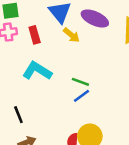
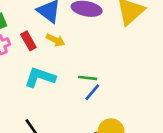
yellow arrow: (71, 35) -> (55, 40), moved

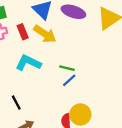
yellow arrow: (55, 40) -> (45, 34), size x1.5

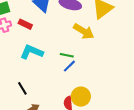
red rectangle: (23, 32) -> (25, 24), turned -40
yellow arrow: (45, 34) -> (84, 31), moved

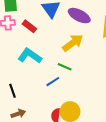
yellow arrow: (84, 31) -> (73, 43), moved, turned -80
blue line: (69, 66) -> (53, 82), moved

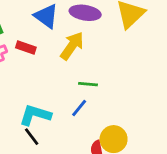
yellow arrow: (73, 43) -> (72, 46), moved
cyan L-shape: (30, 56) -> (35, 115), moved

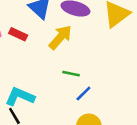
blue line: (79, 108) -> (83, 93), moved

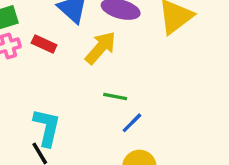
cyan L-shape: (20, 97) -> (47, 127), turned 80

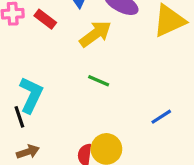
blue line: (132, 123) -> (161, 117), moved

